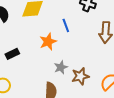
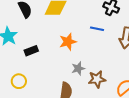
blue line: (66, 25) -> (97, 29), moved, turned -64

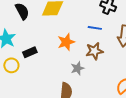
brown star: (97, 79) -> (94, 51), moved
yellow circle: (19, 81) -> (11, 65), moved

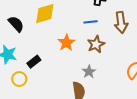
gray star: (77, 68) -> (89, 72), moved

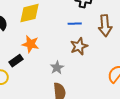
orange star: (66, 43) -> (31, 44), moved, turned -30
gray star: (89, 72) -> (57, 68), moved

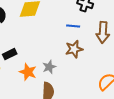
orange star: (31, 44) -> (28, 72), moved

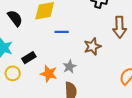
blue line: (73, 26) -> (62, 32), moved

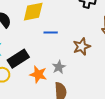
black rectangle: (29, 58) -> (18, 59), size x1.5

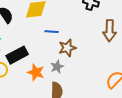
brown star: (82, 47) -> (67, 48), moved

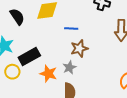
blue line: (52, 32) -> (71, 28), moved

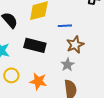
black rectangle: (29, 57) -> (35, 45), moved, turned 50
orange star: (48, 74) -> (38, 81), moved

